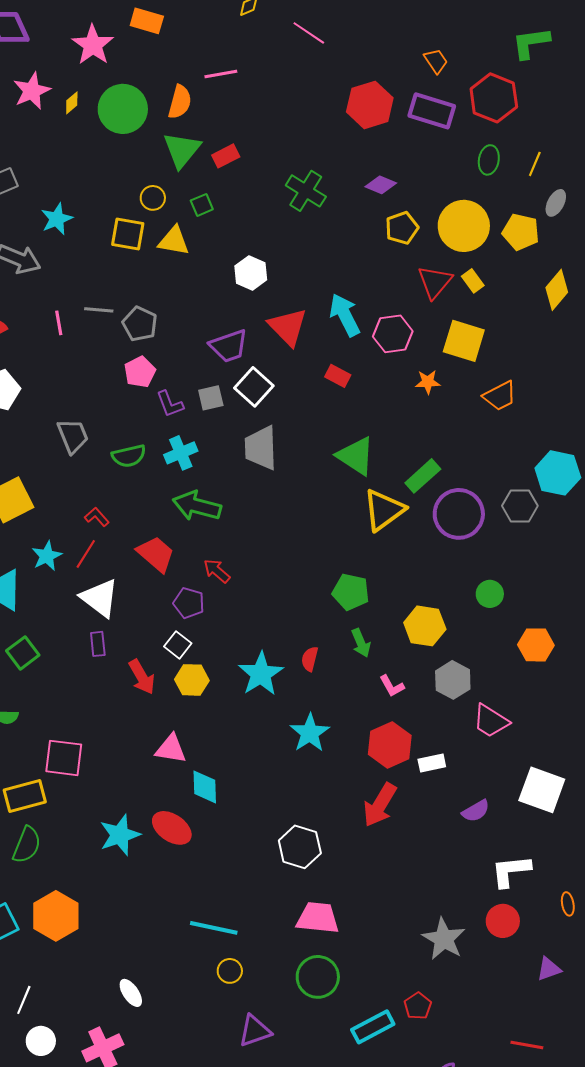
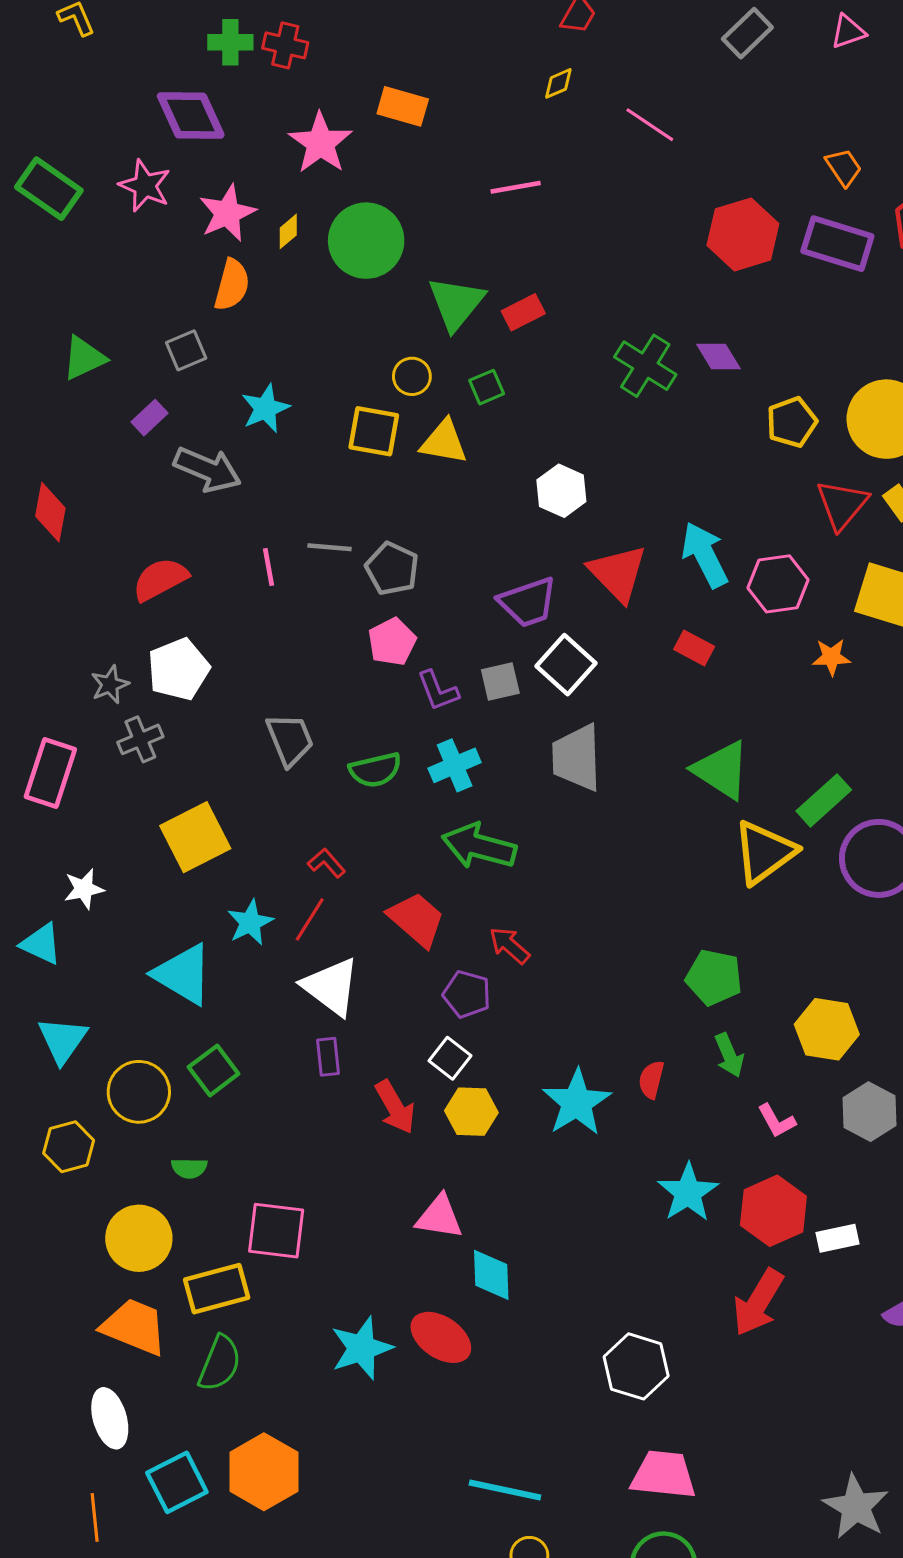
orange semicircle: (180, 102) -> (232, 285), moved
purple diamond: (381, 185) -> (719, 357), moved, turned 36
cyan star: (310, 733) -> (688, 1193), moved

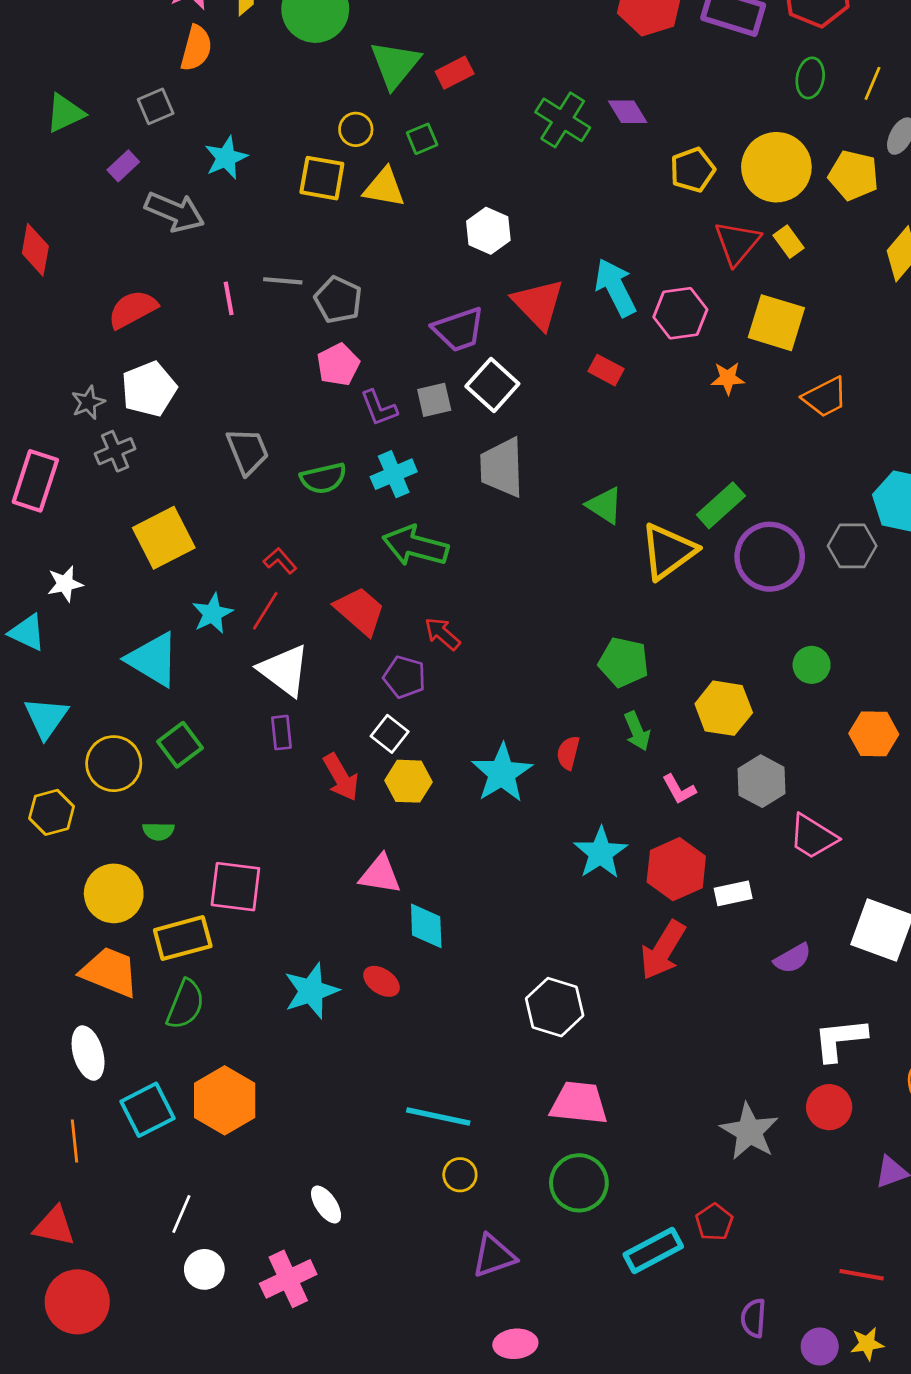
green triangle: (722, 770) -> (605, 505), moved, size x0.7
red ellipse: (441, 1337) -> (381, 981), size x0.7

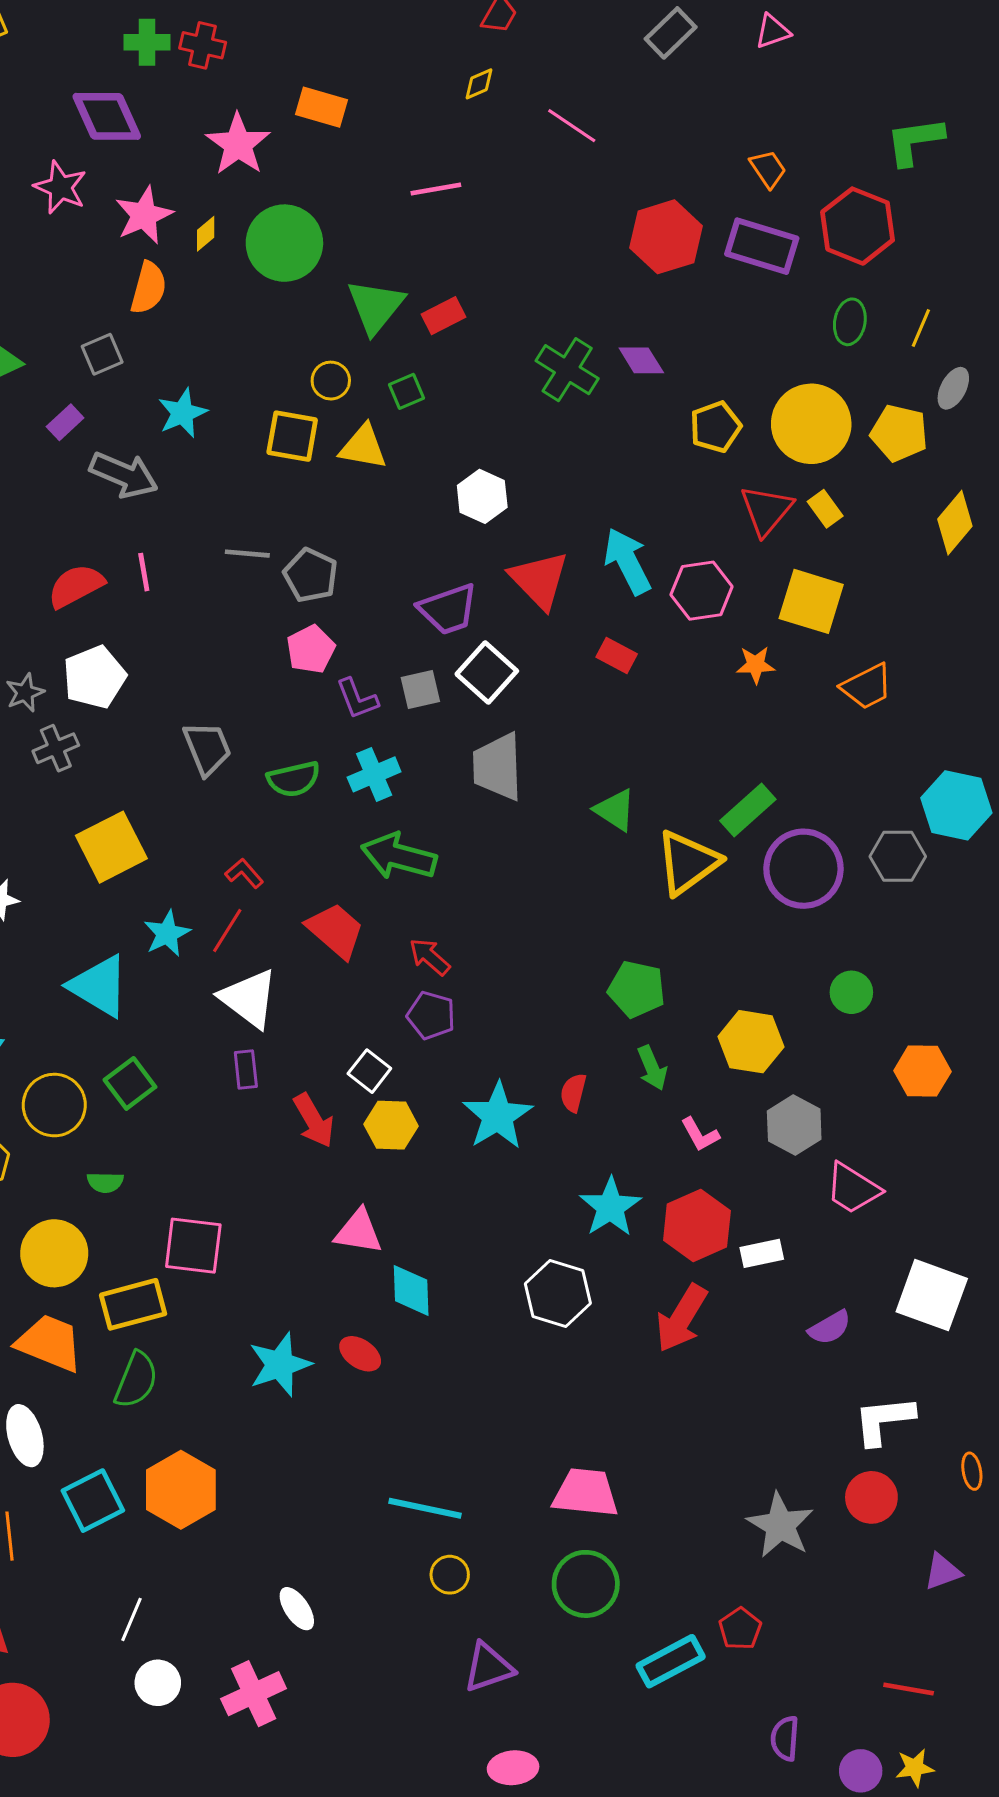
pink line: (229, 298) -> (144, 572), moved
purple pentagon: (404, 677) -> (431, 1015), moved
white hexagon: (555, 1007) -> (558, 1294), moved

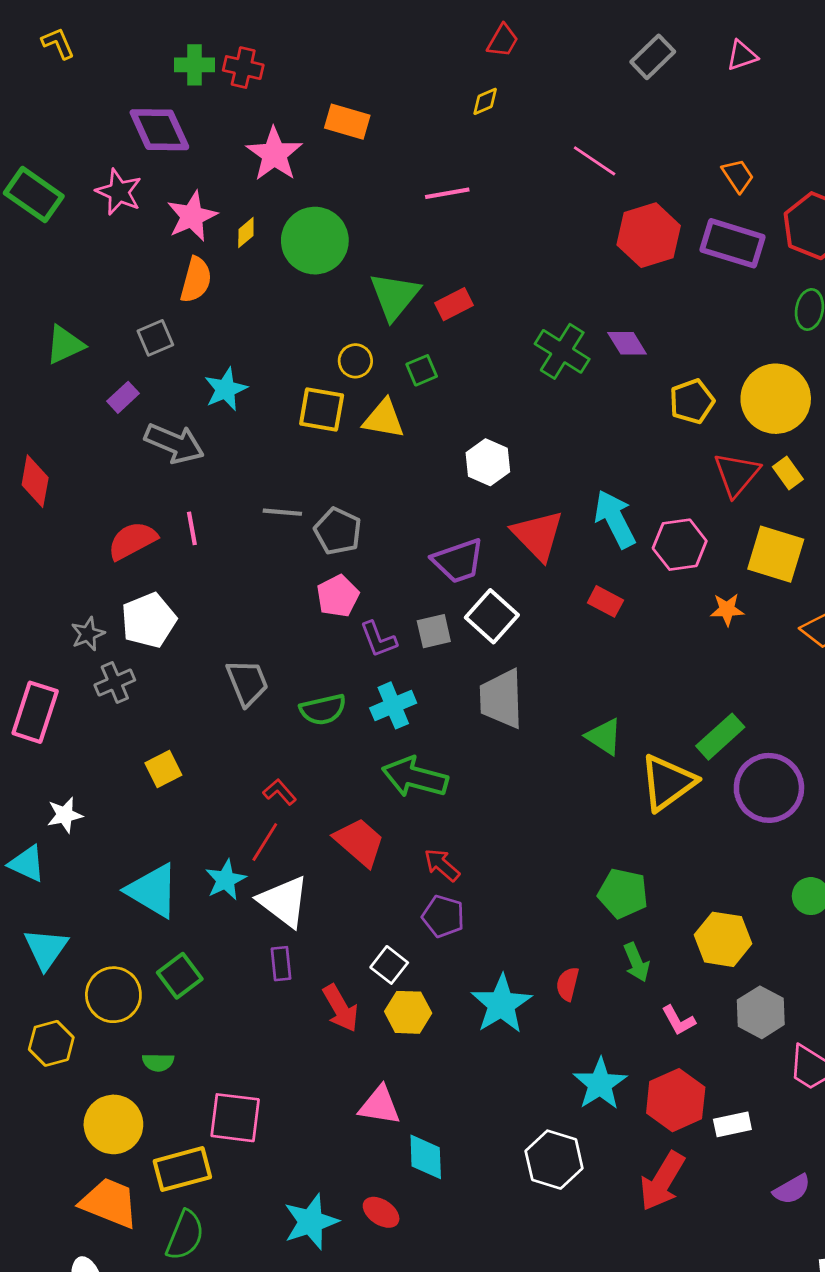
pink line: (572, 126) -> (595, 161), moved
yellow square: (111, 847) -> (163, 769), size x0.6
cyan star: (167, 934) -> (226, 880), moved

